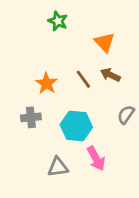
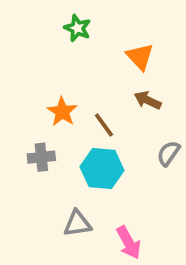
brown line: (83, 79) -> (104, 125), moved
pink arrow: (96, 159) -> (129, 243), moved

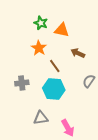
green star: (77, 28) -> (41, 23), moved
orange triangle: (140, 57) -> (62, 30), moved, turned -35
orange star: (62, 112) -> (39, 48), moved

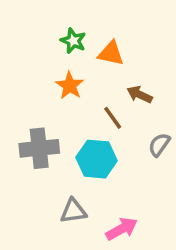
brown line: (55, 66) -> (113, 118), moved
gray cross: (22, 83) -> (39, 148), size x1.5
pink arrow: (68, 128) -> (122, 229), turned -90

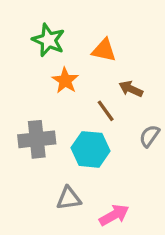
green star: (73, 41) -> (48, 40), moved, size x1.4

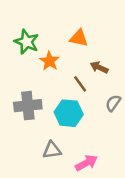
green star: (48, 40) -> (27, 42), moved

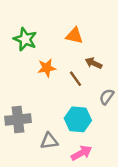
orange star: (49, 61) -> (47, 68), moved, turned 30
gray cross: (28, 106) -> (18, 119), moved
cyan hexagon: (69, 113) -> (78, 119), moved

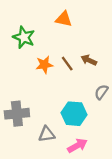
orange triangle: (74, 36) -> (64, 19), moved
brown line: (76, 79) -> (67, 64), moved

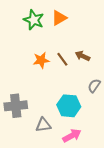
orange triangle: (64, 19) -> (59, 18), turned -42
green star: (24, 37) -> (34, 20), moved

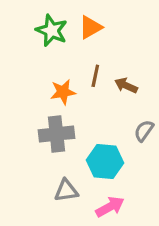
brown line: (62, 59) -> (95, 76), moved, turned 48
gray cross: (16, 106) -> (56, 134), moved

